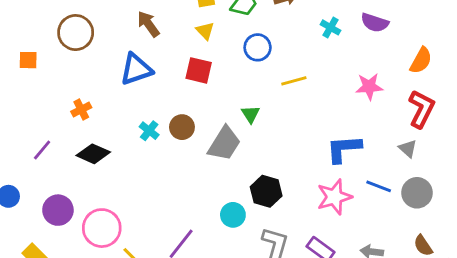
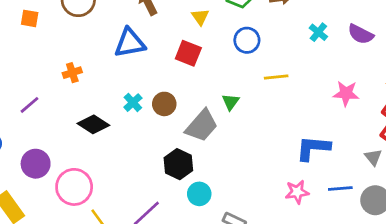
black diamond: (93, 154) -> (93, 124), moved
blue line: (379, 186) -> (340, 189), turned -35
black hexagon: (266, 191) -> (178, 164), moved
pink star: (334, 197) -> (297, 192), size x0.7

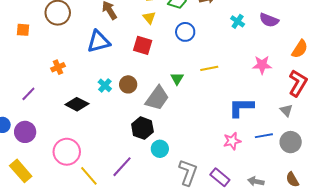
yellow line: (276, 77) -> (209, 68), moved
purple circle: (36, 164) -> (25, 132), moved

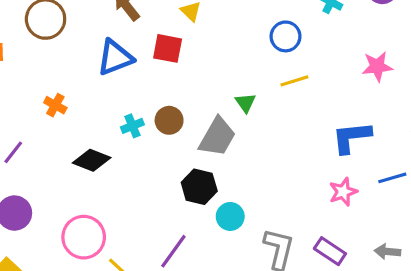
blue circle: (185, 32) -> (286, 36), moved
red square: (143, 45) -> (168, 48), moved
orange cross: (58, 67) -> (55, 105), turned -32
cyan cross: (105, 85) -> (132, 126), turned 32

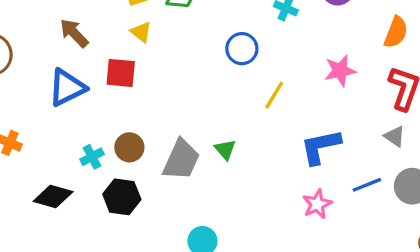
yellow line: (294, 81) -> (274, 95), moved, turned -36
green triangle: (245, 103) -> (225, 149), moved
black hexagon: (199, 187) -> (122, 197), moved

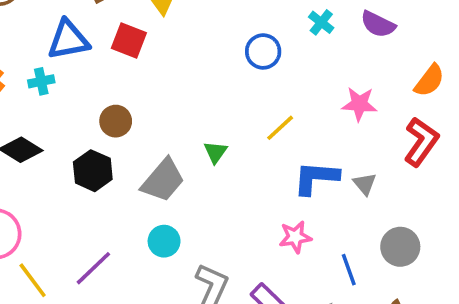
yellow line: (274, 95) -> (280, 128), moved
gray triangle: (395, 136) -> (365, 184), moved
cyan cross: (92, 157) -> (41, 81), moved
gray trapezoid: (181, 160) -> (163, 180), moved
blue line: (367, 185) -> (349, 270), moved, turned 76

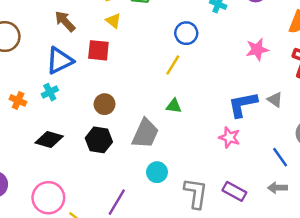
yellow line: (280, 128) -> (173, 65), moved
green triangle: (215, 152) -> (174, 106), turned -42
pink star: (295, 237) -> (229, 137), moved, turned -30

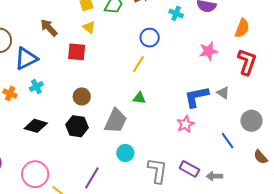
blue triangle: (60, 61) -> (26, 58), moved
pink star: (229, 137) -> (185, 124), turned 30
gray arrow: (278, 188) -> (214, 176), moved

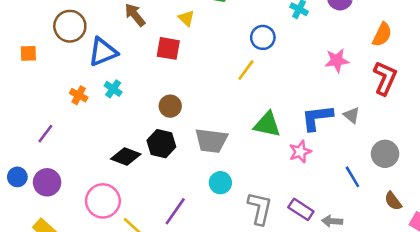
cyan cross: (36, 86) -> (113, 89), turned -32
green triangle: (139, 98) -> (267, 125), moved, size x1.6
gray trapezoid: (116, 121) -> (211, 141), turned 68
black diamond: (36, 126) -> (126, 156), moved

